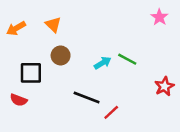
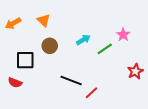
pink star: (159, 17) -> (123, 35), moved
green line: (127, 59) -> (105, 49), turned -63
cyan arrow: (103, 63) -> (83, 40), moved

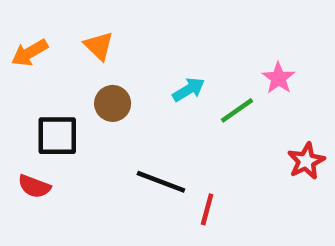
red line: (92, 93) -> (207, 209), turned -32

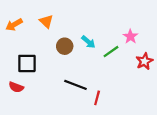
cyan arrow: (189, 90) -> (88, 42), turned 72
brown circle: (113, 103) -> (65, 46), moved
red star: (306, 161) -> (144, 61), moved

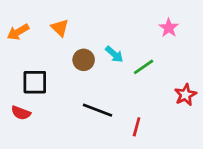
pink star: (130, 36) -> (169, 28), moved
red star: (144, 61) -> (185, 95), moved
red line: (97, 98) -> (137, 127), moved

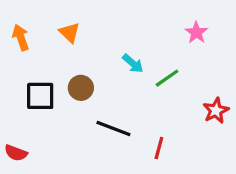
orange arrow: (18, 32) -> (21, 37), turned 100
brown circle: (84, 60) -> (81, 88), moved
red semicircle: (21, 113) -> (16, 153), moved

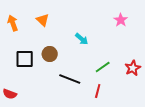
green line: (167, 78) -> (103, 67), moved

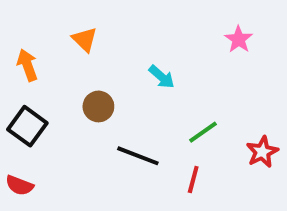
orange arrow: (13, 23) -> (27, 65), moved
black square: (25, 59) -> (27, 126), moved, turned 36
red star: (133, 68) -> (262, 152), moved

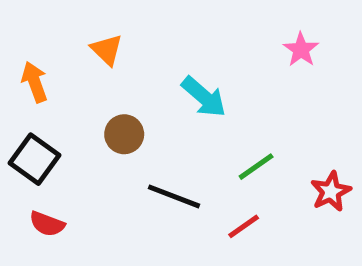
cyan arrow: (162, 77) -> (204, 97), size x1.4
red line: (193, 180) -> (244, 226), turned 40
red semicircle: (19, 185) -> (47, 224), moved

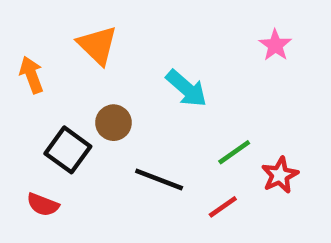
orange triangle: (107, 50) -> (98, 45), size x1.4
black square: (35, 159) -> (68, 150), moved
red star: (331, 191) -> (280, 175), moved

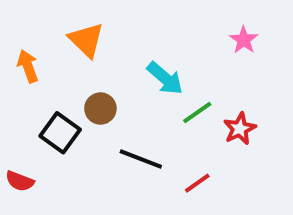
green line: (234, 152) -> (197, 113), moved
red star: (280, 175) -> (240, 129), moved
red semicircle: (43, 205) -> (20, 181), moved

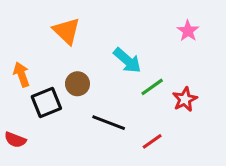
orange arrow: (28, 66) -> (21, 74), moved
black square: (60, 133) -> (46, 102), turned 32

